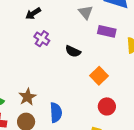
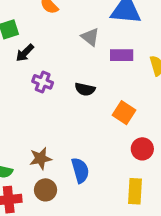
brown star: (27, 97) -> (41, 159), turned 30

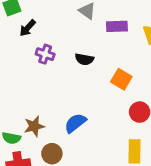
brown star: (41, 159) -> (34, 126), moved
blue semicircle: (80, 170) -> (75, 123), moved, turned -110

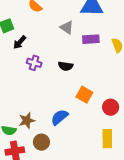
orange square: (121, 79) -> (84, 95), moved

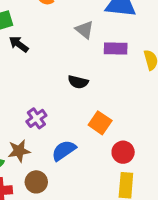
black arrow: (20, 42) -> (19, 44), turned 80
purple cross: (34, 63) -> (36, 118), moved, turned 32
red circle: (111, 107) -> (123, 152), moved

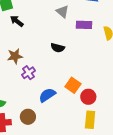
orange square: (100, 123) -> (73, 85), moved
brown star: (19, 151) -> (15, 56), moved

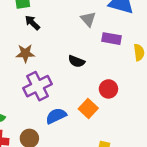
brown star: (15, 56) -> (25, 53), moved
purple cross: (28, 73) -> (38, 86), size x1.6
red circle: (88, 97) -> (108, 89), moved

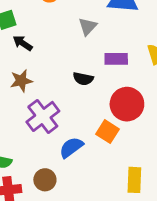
gray triangle: (88, 19) -> (88, 26), turned 35
purple rectangle: (112, 39) -> (116, 59), moved
red circle: (108, 89) -> (127, 104), size x1.5

